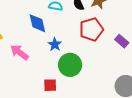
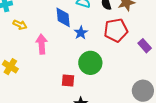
blue star: (55, 44) -> (81, 33), moved
pink arrow: (19, 52) -> (42, 44), turned 42

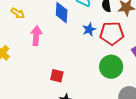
blue star: (81, 33) -> (89, 29), moved
green circle: (90, 63) -> (111, 67), moved

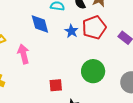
green circle: (111, 67) -> (93, 71), moved

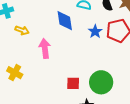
green circle: (93, 71) -> (101, 82), moved

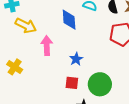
yellow arrow: (22, 30) -> (26, 25), size x1.5
blue star: (95, 31) -> (76, 59), moved

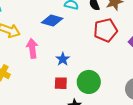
blue diamond: (69, 20) -> (52, 21), turned -65

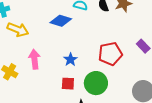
red pentagon: (106, 30) -> (110, 54), moved
pink arrow: (32, 48) -> (34, 59), moved

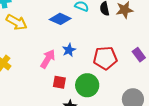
pink arrow: (34, 59) -> (48, 59), moved, turned 30
blue star: (70, 60) -> (69, 50), moved

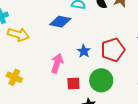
blue star: (69, 50) -> (84, 51), moved

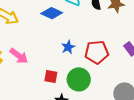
pink arrow: (57, 63) -> (19, 56), moved, turned 96

